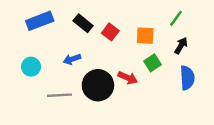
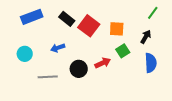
green line: (176, 18) -> (153, 13), moved
red square: (110, 32) -> (89, 26), size x1.5
red arrow: (128, 78) -> (103, 63), turned -49
black circle: (98, 85) -> (79, 69), size x0.7

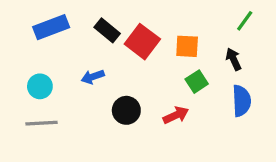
black arrow: (146, 37) -> (234, 59), turned -56
red arrow: (103, 63) -> (176, 115), moved
gray line: (48, 77) -> (42, 123), moved

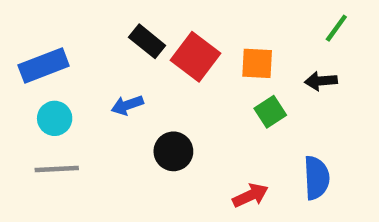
blue rectangle: (51, 27) -> (44, 66), moved
black arrow: (234, 59) -> (321, 81), turned -70
blue semicircle: (242, 101) -> (316, 178), moved
red arrow: (176, 115) -> (250, 195), moved

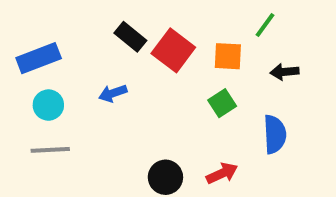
green line: (336, 28) -> (265, 25), moved
green square: (270, 112) -> (222, 103), moved
black circle: (173, 151) -> (165, 177), moved
blue semicircle: (316, 178) -> (275, 134), moved

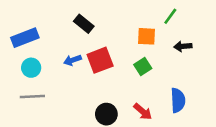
red square: (173, 50) -> (100, 60), moved, turned 32
blue semicircle: (275, 134) -> (178, 100), moved
red arrow: (222, 173) -> (143, 112), turned 66

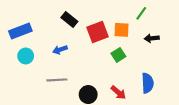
red square: (100, 60) -> (98, 32), moved
gray line: (32, 97) -> (57, 80), moved

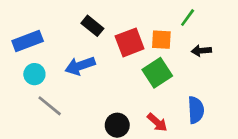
blue arrow: (60, 50) -> (80, 66), size x1.5
green square: (118, 55) -> (157, 73), size x1.5
gray line: (57, 80) -> (50, 106), moved, turned 42

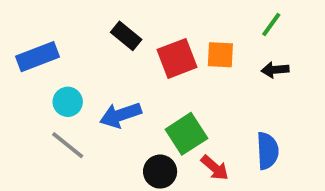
green line: (188, 18) -> (271, 25), moved
blue arrow: (80, 66) -> (120, 115), moved
green square: (157, 73) -> (186, 134), moved
cyan circle: (34, 74) -> (68, 102), moved

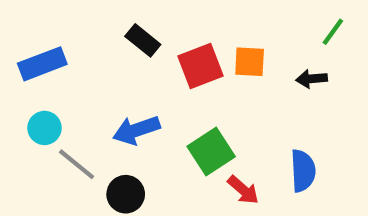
green line: (271, 25) -> (333, 32), moved
cyan circle: (68, 102) -> (44, 128), moved
black circle: (160, 172) -> (126, 194), moved

